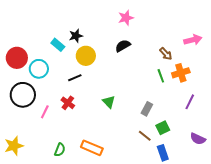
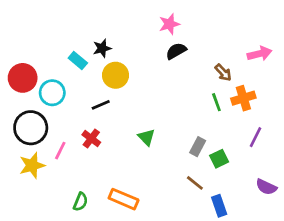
black semicircle: (123, 46) -> (176, 51), moved
green square: (163, 128) -> (219, 159), moved
yellow star: (14, 146) -> (32, 165), moved

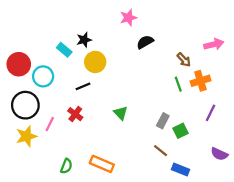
pink star: (169, 24) -> (128, 18), moved
blue rectangle: (219, 206) -> (181, 169), turned -49

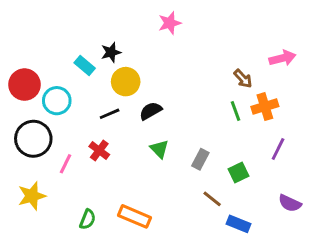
black semicircle: (145, 42) -> (151, 111), moved
gray rectangle: (163, 121) -> (200, 159), moved
yellow star: (26, 136) -> (32, 196), moved

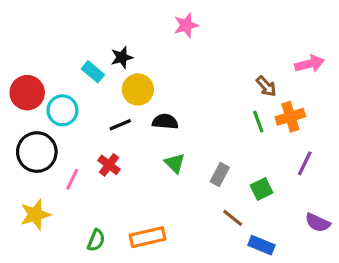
black semicircle: (151, 111) -> (165, 122), turned 35
orange rectangle: (134, 216) -> (148, 237), turned -36

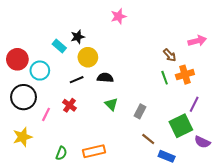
green square: (261, 189) -> (181, 126), moved, size x1.6

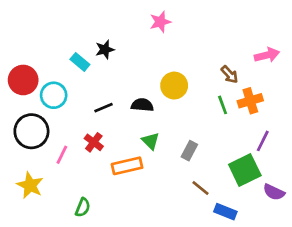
yellow circle: (88, 57) -> (174, 86), moved
yellow star: (22, 137) -> (30, 185), turned -30
orange rectangle: (94, 151) -> (127, 166), moved

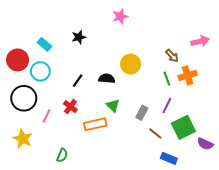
cyan rectangle: (80, 62) -> (45, 44), moved
black line: (103, 108) -> (78, 81), turned -32
purple line: (263, 141) -> (167, 106), moved
brown line: (200, 188) -> (155, 134), moved

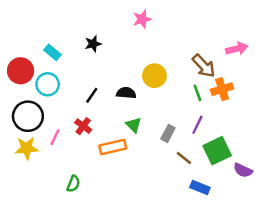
brown arrow: (172, 56) -> (204, 66), size x1.5
yellow star: (23, 139) -> (27, 148), moved, turned -30

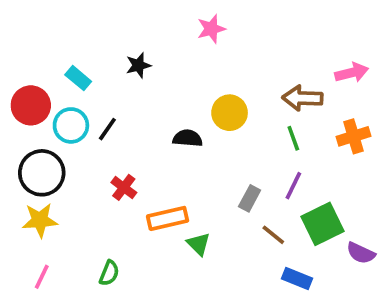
brown arrow: (204, 66) -> (302, 98), turned 135
orange cross: (222, 89) -> (353, 136), moved
black line: (92, 95) -> (107, 129), moved
green triangle: (134, 125) -> (199, 244), moved
pink line: (55, 137) -> (42, 277), moved

